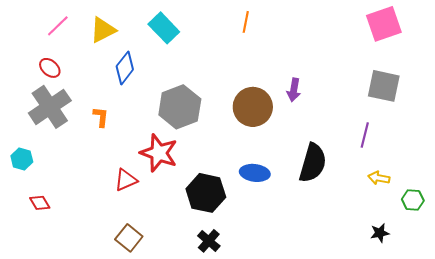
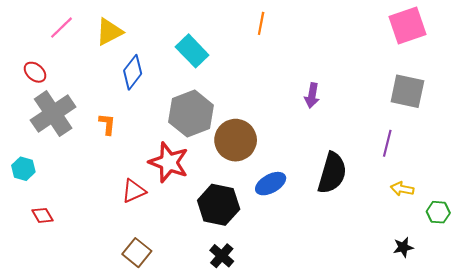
cyan rectangle: (164, 28) -> (192, 51), moved
red ellipse: (50, 68) -> (35, 72), moved
brown circle: (253, 107) -> (236, 140), moved
blue ellipse: (255, 173) -> (271, 184), turned -36

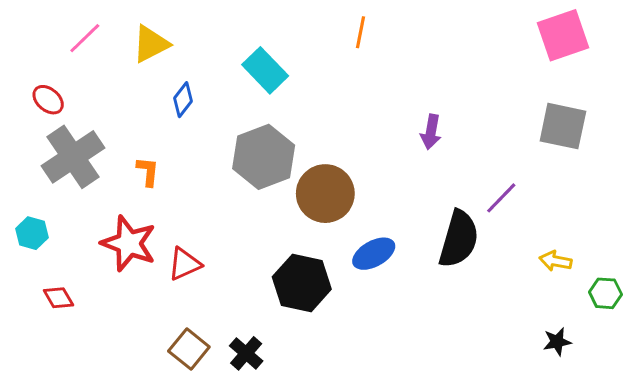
blue diamond: (133, 72) -> (183, 100), size x0.7
purple line: (387, 143) -> (501, 198), moved, turned 30
red star: (169, 162) -> (129, 243), moved
black cross: (222, 256) -> (246, 353), moved

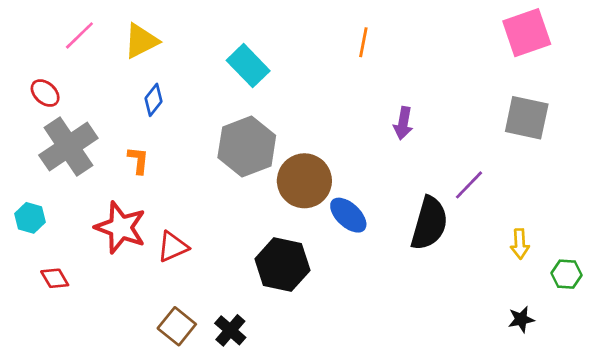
orange line: (361, 32) -> (363, 42), moved
blue diamond: (183, 100) -> (153, 100), moved
blue ellipse: (374, 254) -> (348, 215), moved, turned 72
yellow arrow: (556, 261) -> (520, 244), turned -104

